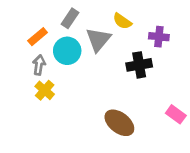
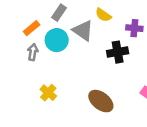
gray triangle: (98, 40) -> (83, 31), turned -35
yellow cross: (45, 90) -> (48, 93), moved

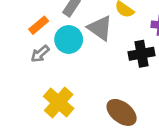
gray arrow: (33, 52) -> (40, 54), turned -140
yellow cross: (48, 93) -> (59, 102), size x1.5

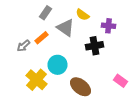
orange rectangle: (39, 25) -> (42, 38), moved
cyan circle: (69, 40) -> (58, 65), moved

